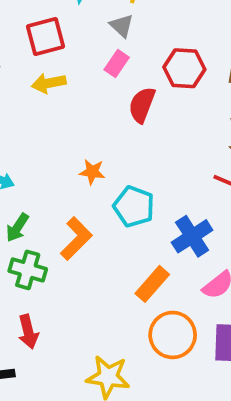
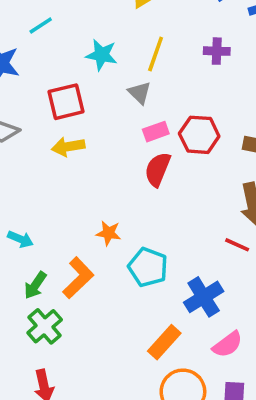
pink rectangle: (117, 63) -> (156, 132), moved, turned 35
orange L-shape: (76, 239) -> (78, 278), moved
green cross: (28, 270) -> (45, 326), turned 32

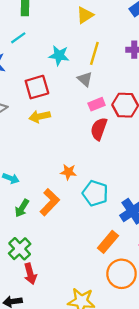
green cross: (45, 326) -> (20, 249), moved

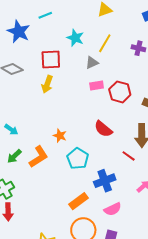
gray triangle: (85, 79) -> (92, 63), turned 40
yellow arrow: (40, 116) -> (47, 84), turned -72
red semicircle: (99, 129) -> (103, 129), moved, turned -84

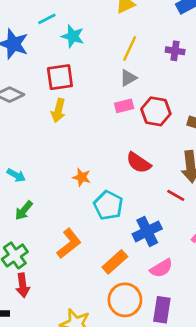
cyan star: (75, 38) -> (73, 36), moved
gray triangle: (92, 63) -> (128, 78), moved
orange L-shape: (39, 157) -> (69, 244), moved

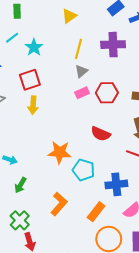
cyan star: (73, 36) -> (34, 47), turned 30
purple cross: (175, 51) -> (113, 45), size x1.6
orange star: (82, 177) -> (60, 152), size x1.6
blue cross: (147, 231) -> (116, 184), turned 30

